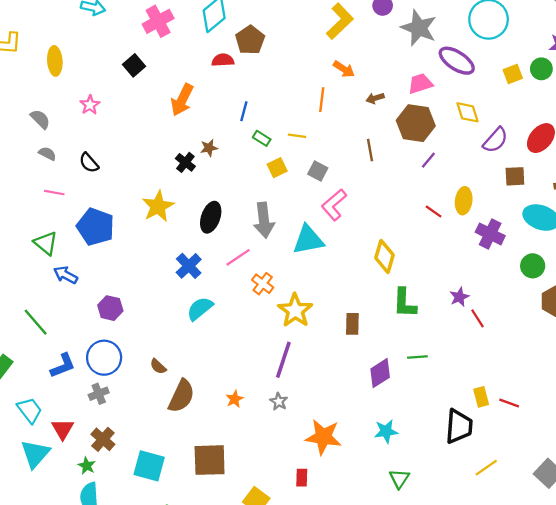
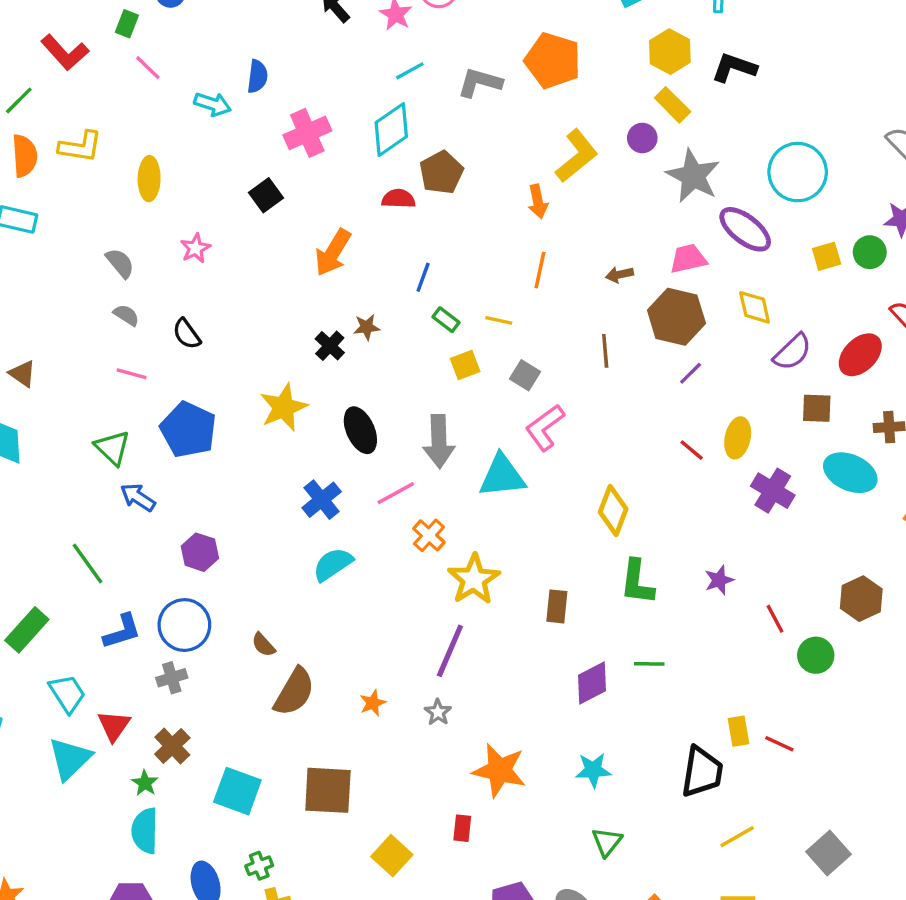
orange arrow: (344, 69) -> (538, 202), moved, turned 40
black ellipse: (211, 217) -> (360, 430), turned -48
green circle: (533, 266) -> (816, 655), moved
red line: (477, 318) -> (775, 619), moved

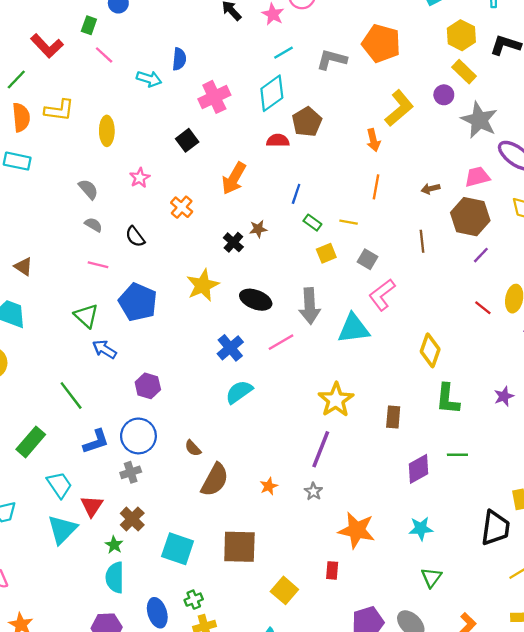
black ellipse: (360, 430) -> (256, 300), turned -44
orange cross: (429, 535) -> (182, 207), moved

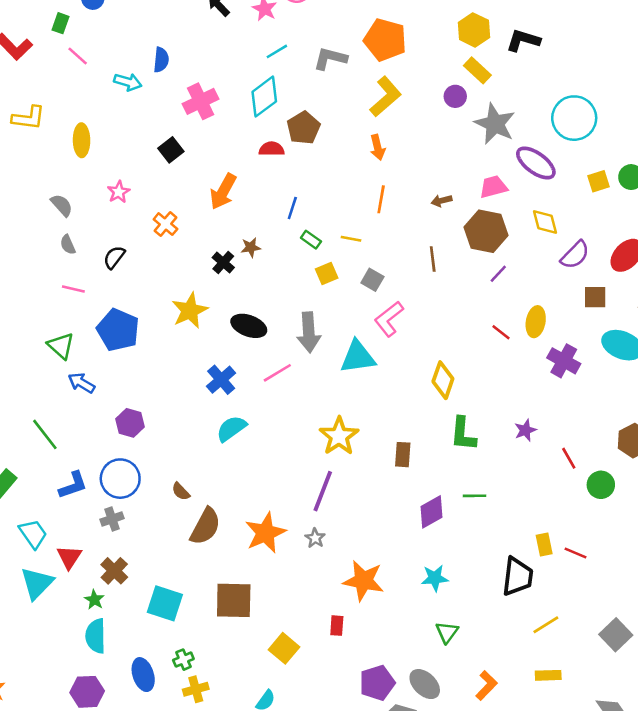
yellow L-shape: (399, 108) -> (386, 97), moved
gray semicircle: (93, 225) -> (68, 245), turned -144
black semicircle: (135, 237) -> (114, 257), turned 75
orange star: (269, 486) -> (265, 533), size x2.0

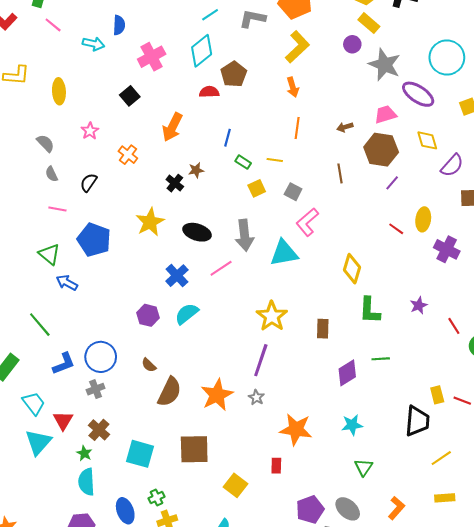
purple hexagon: (130, 423) -> (148, 315), moved

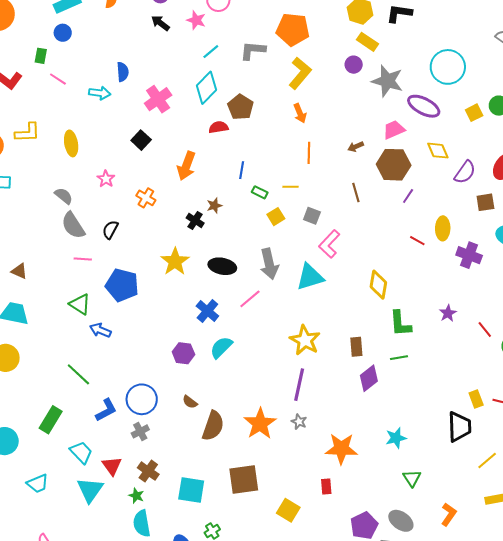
gray semicircle: (52, 174) -> (73, 225), size x1.8
green line: (381, 359) -> (399, 358), moved
purple diamond: (347, 373) -> (369, 378), moved

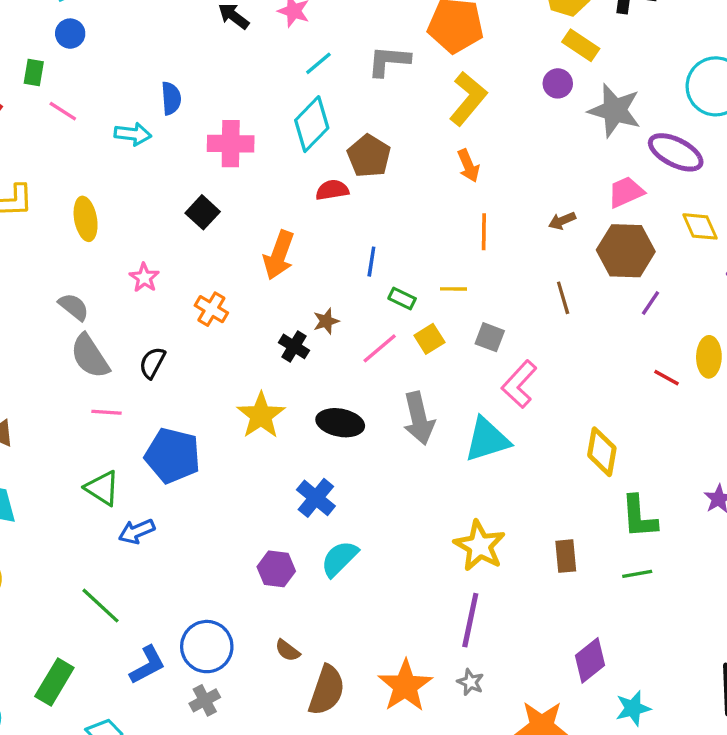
pink cross: (158, 99) -> (231, 144), turned 36
pink line: (250, 299) -> (380, 348), moved
blue arrow: (100, 330) -> (137, 531), turned -45
purple diamond: (369, 378) -> (590, 660), moved

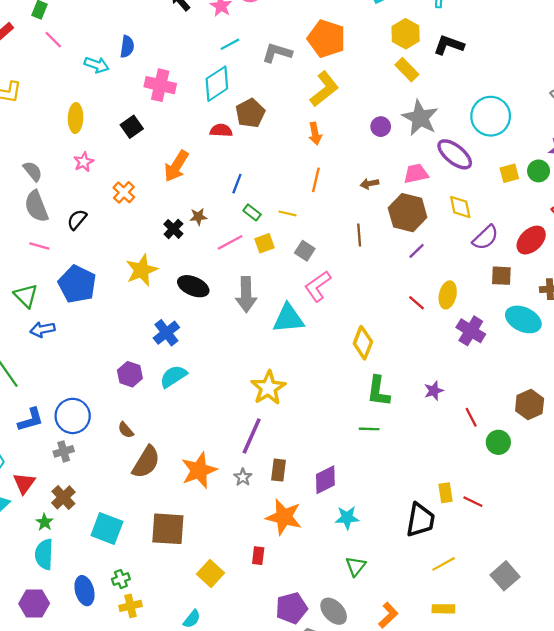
purple circle: (558, 83) -> (381, 127), moved
yellow ellipse: (86, 219) -> (76, 118), moved
brown rectangle: (566, 556) -> (279, 470), moved

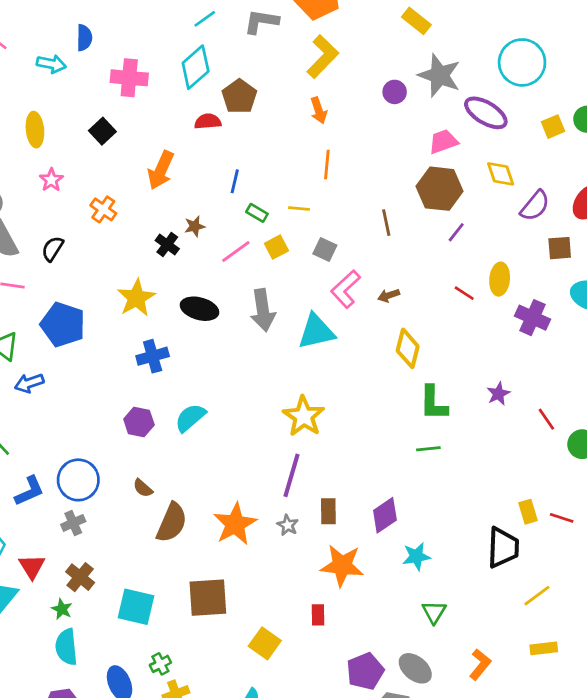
brown arrow: (369, 184) -> (389, 295), moved
blue cross: (166, 333) -> (153, 356), moved, turned 30

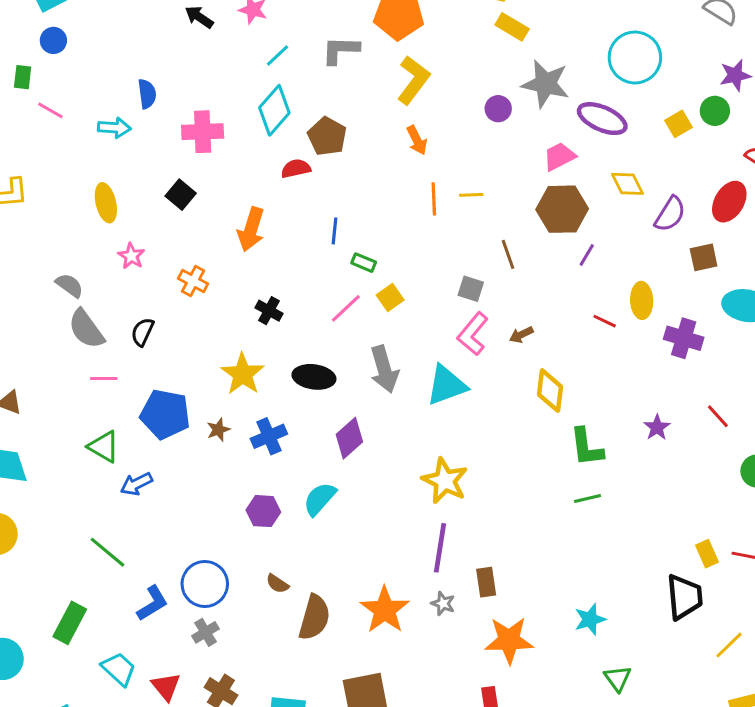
yellow line: (299, 208) -> (471, 195), moved
brown star: (195, 226) -> (218, 430), moved
gray square: (325, 249) -> (471, 289), moved
red line: (546, 419) -> (718, 416), moved
purple diamond: (385, 515) -> (349, 438), moved

